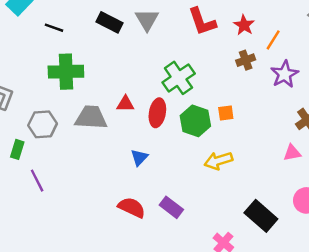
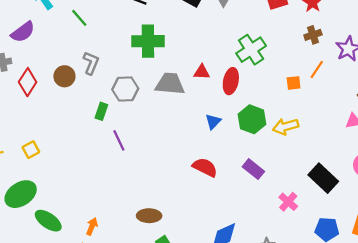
orange line: (273, 40) -> (317, 69), moved
green hexagon: (195, 121) -> (252, 119), moved
purple rectangle: (171, 207) -> (253, 169), moved

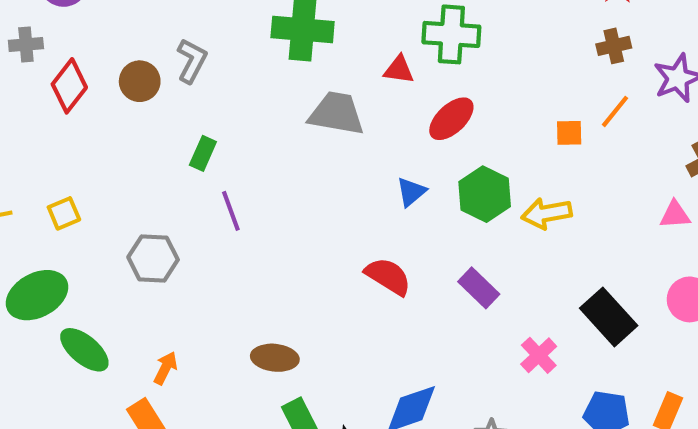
green cross: (251, 50) -> (451, 34), moved, turned 32
red triangle: (202, 72) -> (399, 70), moved
red ellipse: (231, 81) -> (451, 119), turned 30
gray hexagon: (125, 89) -> (153, 258), moved

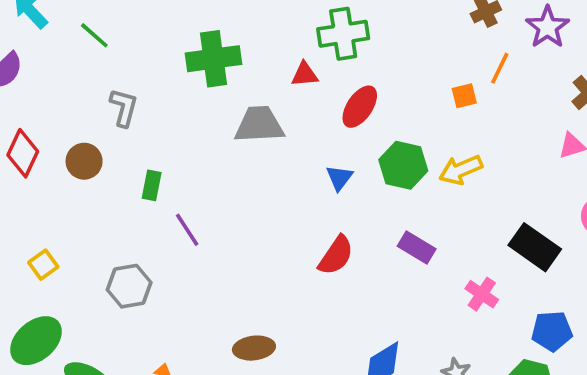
brown circle: (140, 81) -> (84, 161), moved
red semicircle: (388, 276) -> (336, 255), turned 105

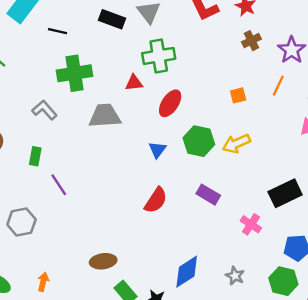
orange line: (500, 68) -> (278, 86), moved
gray L-shape: (124, 108) -> (44, 110), moved, turned -55
black rectangle: (535, 247) -> (285, 193), turned -60

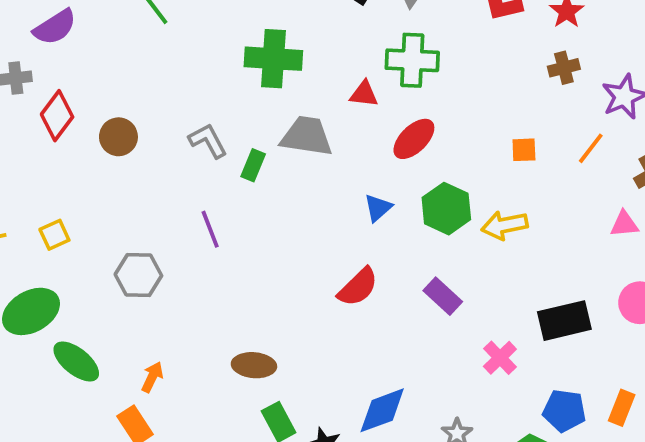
gray L-shape: (44, 110) -> (208, 141), moved
green rectangle: (35, 156) -> (253, 165), moved

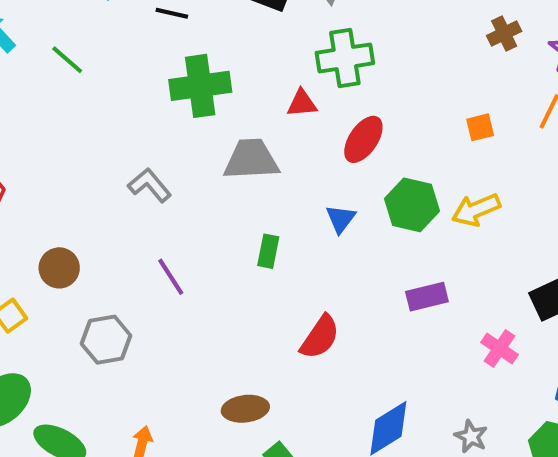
brown circle: (118, 137) -> (59, 268), moved
green rectangle: (253, 165) -> (268, 251), moved
red semicircle: (358, 287) -> (320, 337), moved
purple rectangle: (443, 296) -> (427, 297), turned -45

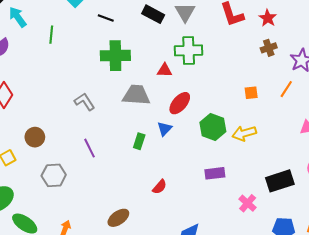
green line: (67, 60) -> (51, 35), turned 48
red ellipse: (363, 139) -> (180, 103), moved
blue triangle: (341, 219) -> (165, 129), moved
red semicircle: (320, 337) -> (160, 187), size x0.7
brown ellipse: (245, 409) -> (118, 218), turned -35

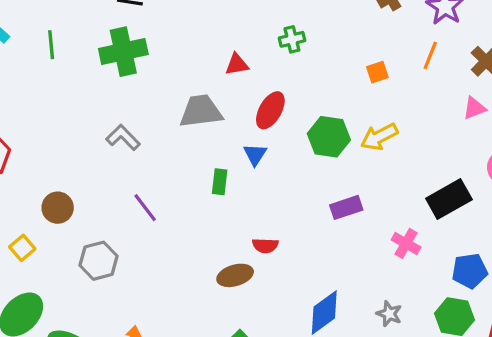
green cross: (189, 50) -> (292, 39), moved, size x0.6
green cross: (115, 56) -> (123, 52), moved
red semicircle: (160, 187) -> (265, 246), turned 63
brown ellipse: (118, 218) -> (235, 275), moved, turned 30

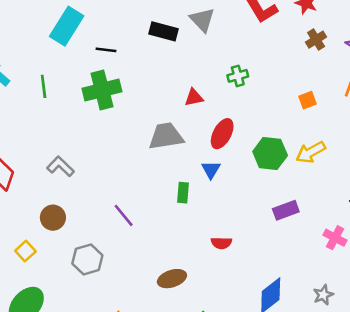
gray L-shape: (123, 138) -> (60, 166), moved
brown ellipse: (235, 275) -> (172, 279), moved
gray star: (389, 314) -> (323, 295), turned 30

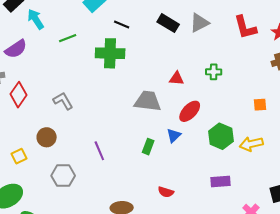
gray triangle: (202, 20) -> (199, 23), turned 30
green line: (44, 86) -> (68, 38), turned 60

